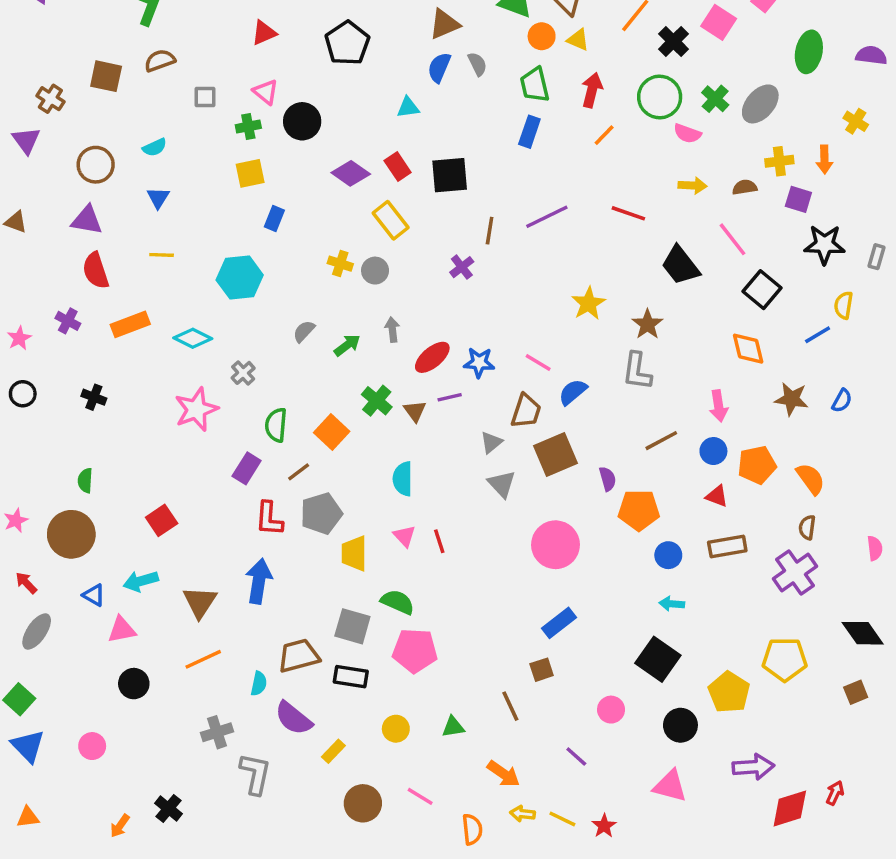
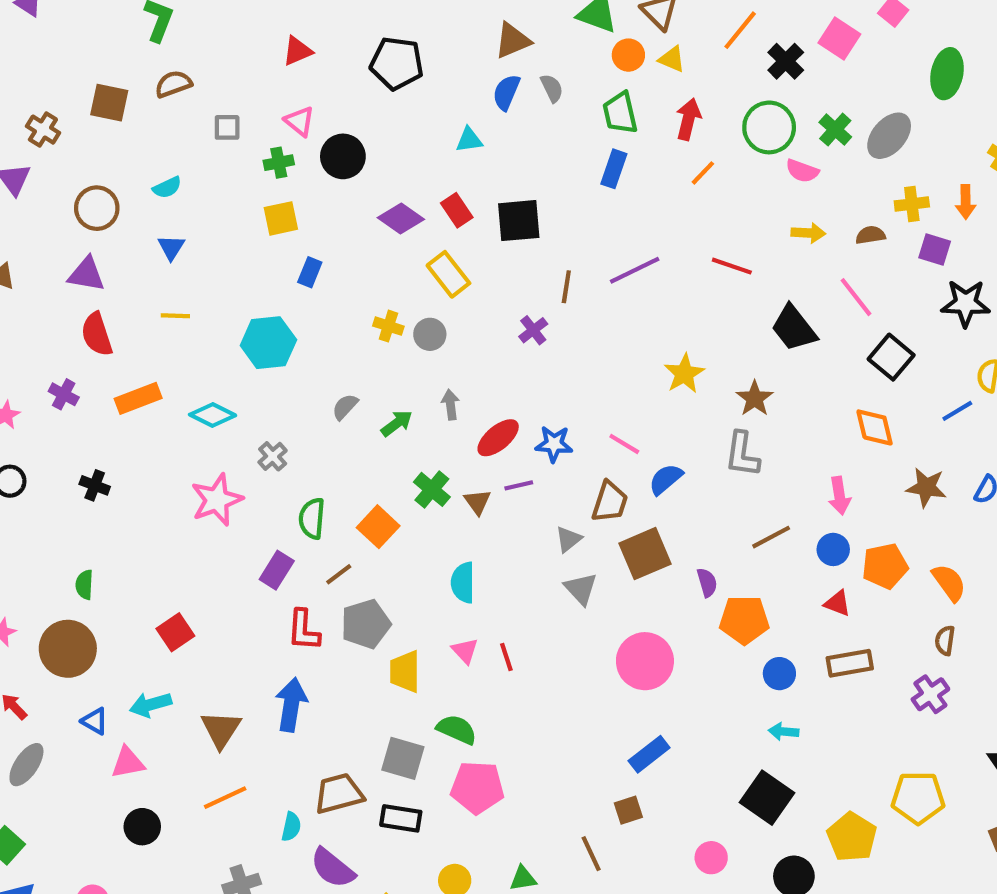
black pentagon: (347, 43) -> (397, 63), turned -30
purple cross: (795, 572) -> (930, 694), size x0.7

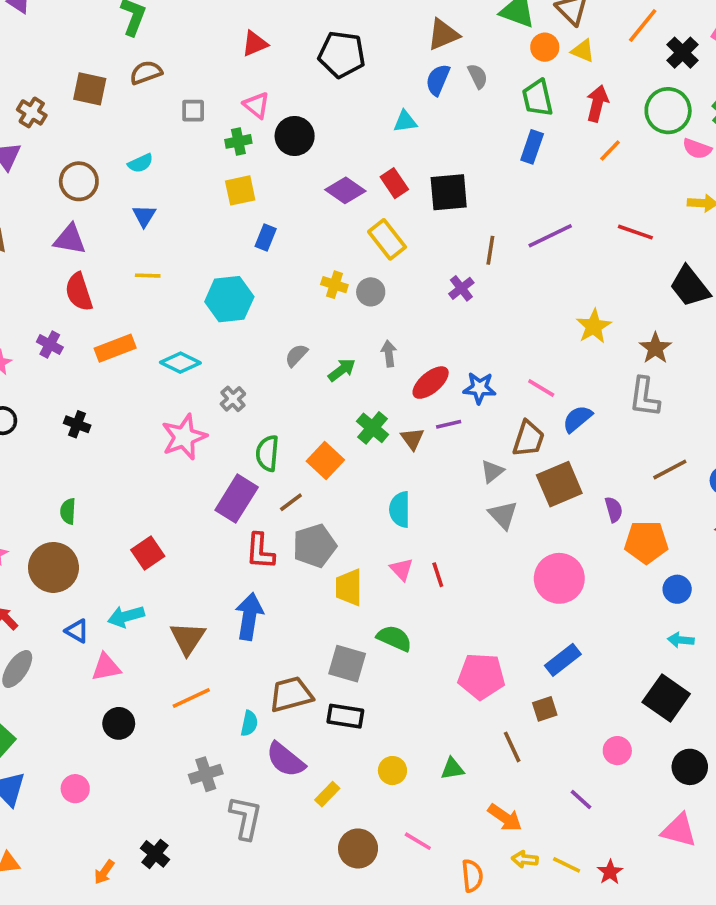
purple rectangle: (277, 570) -> (237, 499), size x1.4
pink pentagon: (477, 787) -> (481, 676), moved

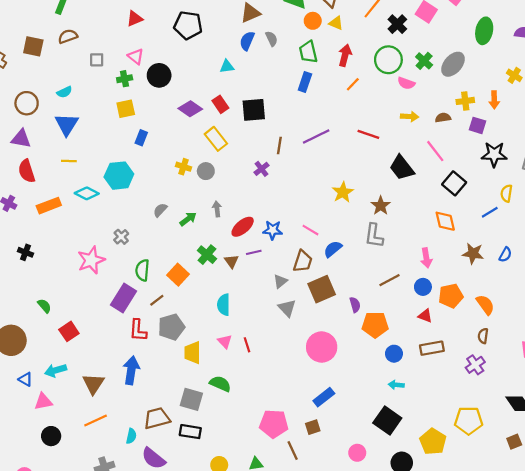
blue triangle: (144, 216) -> (67, 124), size x1.6
cyan diamond: (180, 363) -> (87, 193), moved
green semicircle: (68, 511) -> (44, 306), moved, turned 136
pink pentagon: (481, 676) -> (274, 424), moved

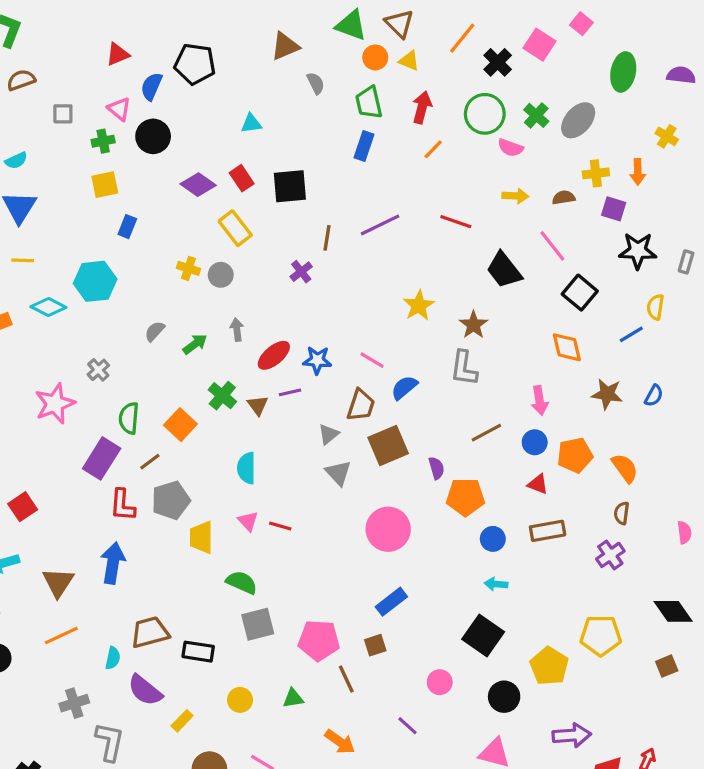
blue semicircle: (247, 41) -> (151, 86), moved
red line: (247, 345) -> (280, 526), turned -56
gray square: (191, 399) -> (258, 624), moved, turned -30

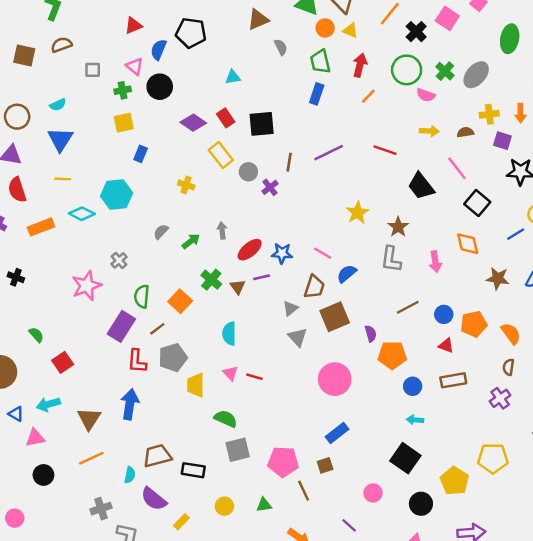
gray circle: (221, 275) -> (248, 172), moved
pink arrow: (539, 400) -> (435, 262), moved

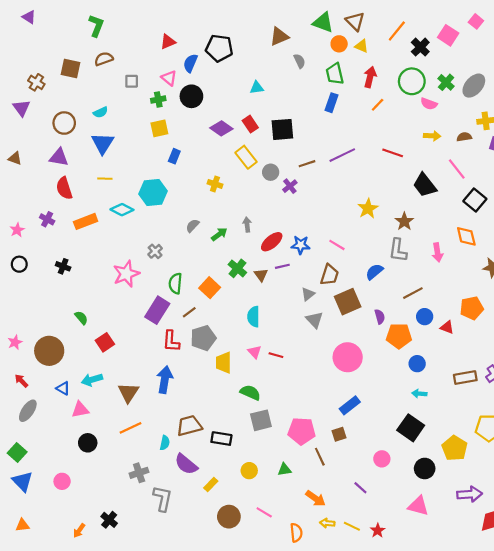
brown line: (289, 162) -> (307, 164), turned 63
blue semicircle: (347, 274) -> (374, 272), moved
blue circle: (444, 314) -> (425, 317), moved
brown rectangle: (453, 380) -> (465, 378), moved

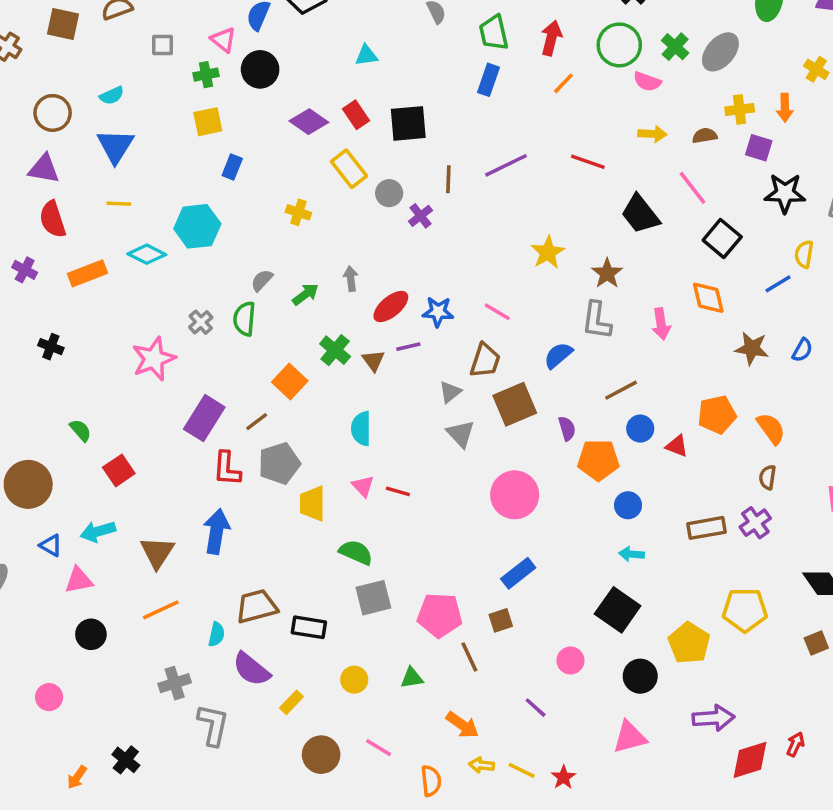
brown line: (307, 164) -> (448, 179), turned -70
green semicircle: (175, 283) -> (244, 319), moved
pink triangle: (418, 506) -> (630, 737), turned -30

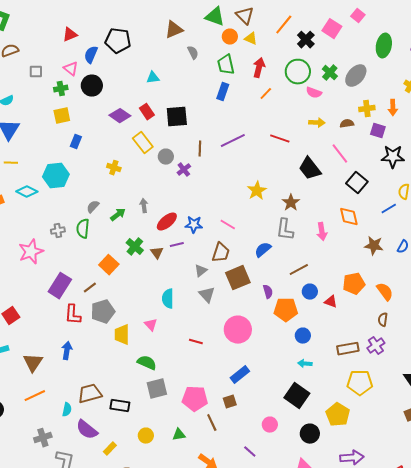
gray cross: (201, 322) -> (58, 231), turned 32
cyan semicircle: (361, 429) -> (168, 299), moved
red line: (398, 491) -> (196, 342), moved
blue arrow: (216, 531) -> (67, 351), size x0.7
yellow pentagon: (745, 610) -> (360, 383), moved

